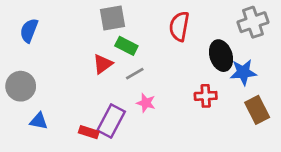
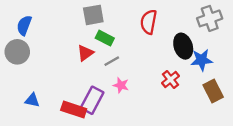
gray circle: (21, 86) -> (17, 52), moved
red cross: (206, 96) -> (170, 79), turned -36
red rectangle: (89, 132) -> (74, 109), size x1.5

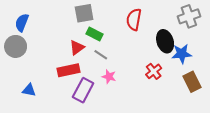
gray line: (112, 61) -> (101, 55), turned 64
red rectangle: (74, 109) -> (69, 70), moved, turned -30

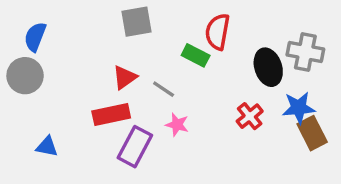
gray cross: (189, 16) -> (305, 52), moved, turned 30
green rectangle: (94, 34) -> (196, 55), moved
blue star: (182, 54) -> (299, 108), moved

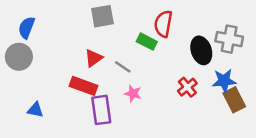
red rectangle: (111, 114) -> (83, 86), turned 32
purple rectangle: (135, 147) -> (101, 110), turned -36

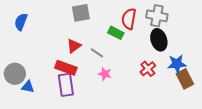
gray cross: (229, 39) -> (157, 16), moved
gray circle: (19, 57) -> (15, 74), moved
purple rectangle: (101, 110) -> (66, 85), moved

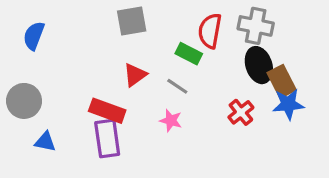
red triangle: (74, 46) -> (135, 75), moved
gray line: (97, 53) -> (177, 86), moved
gray circle: (15, 74) -> (24, 101), moved
brown rectangle: (185, 79) -> (282, 81), moved

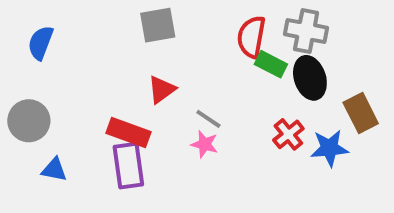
green rectangle: (189, 54) -> (271, 64), moved
brown rectangle: (282, 81) -> (361, 113), moved
gray line: (177, 86) -> (208, 119), moved
blue star: (288, 104) -> (329, 148), moved

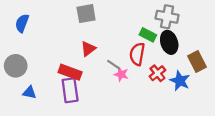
red semicircle: (251, 37) -> (137, 54), moved
pink star: (205, 144) -> (121, 74), moved
blue star: (329, 148) -> (180, 81), turned 30

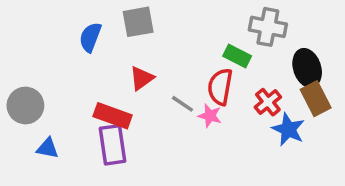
blue semicircle: (22, 23) -> (90, 37), moved
black ellipse: (169, 42) -> (307, 68), moved
red cross: (157, 73) -> (268, 102), moved
pink star: (121, 74) -> (210, 116), moved

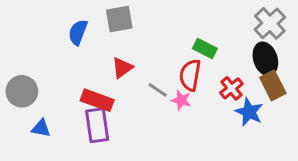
gray cross: (268, 27) -> (270, 23), moved, turned 36

